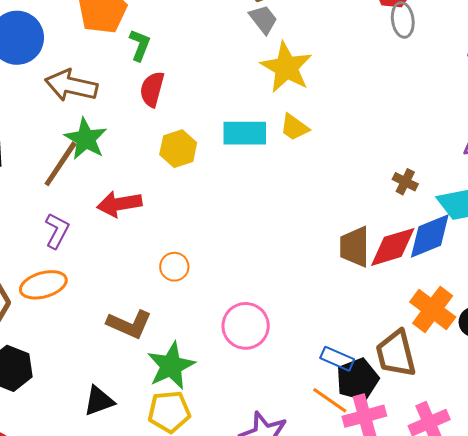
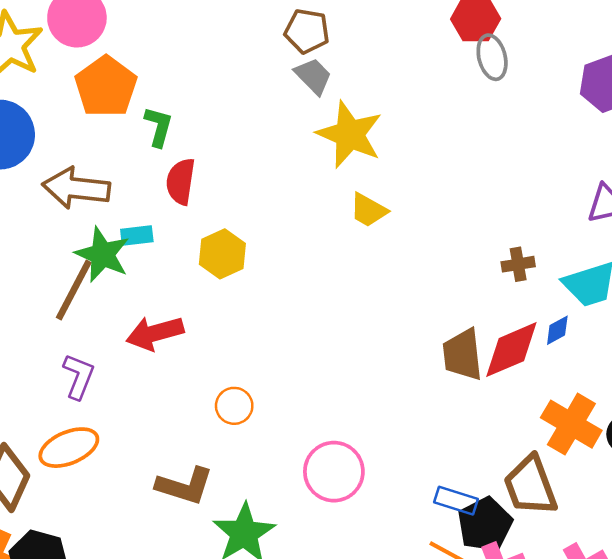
cyan rectangle: (245, 133) -> (137, 236), moved, size x0.6
brown cross: (405, 182) -> (518, 264), turned -30
blue diamond: (430, 236) -> (557, 330), size x0.5

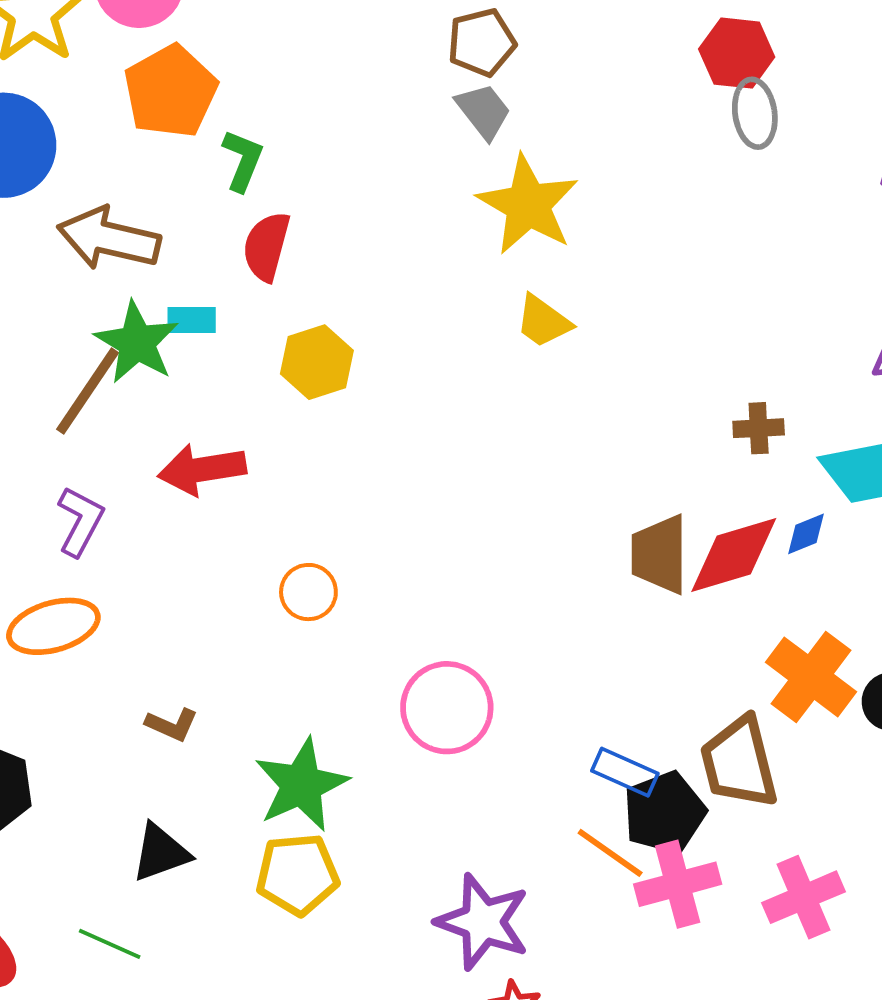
brown pentagon: (307, 31) -> (482, 42), turned -30
brown L-shape: (185, 486) -> (172, 725), moved, size x0.6

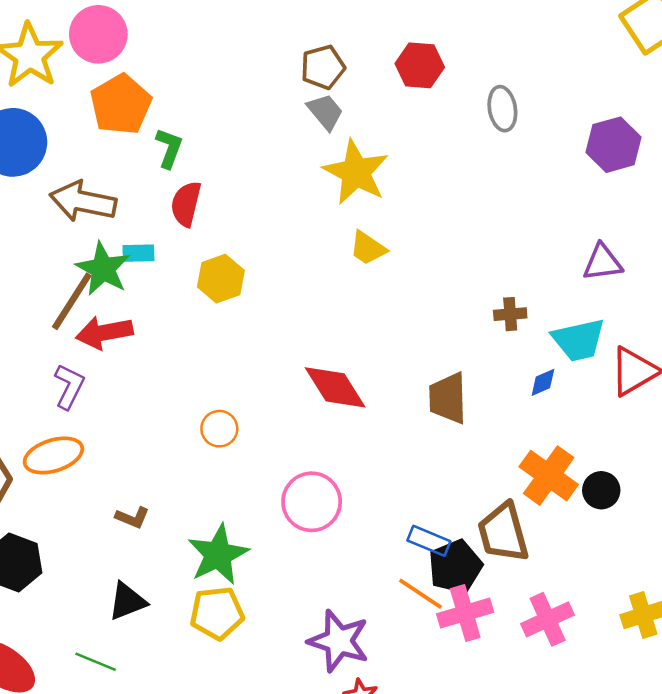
red hexagon: (737, 53) -> (420, 65), moved
red arrow: (202, 469) -> (104, 333), moved
red diamond: (734, 555) -> (335, 387), moved, turned 76

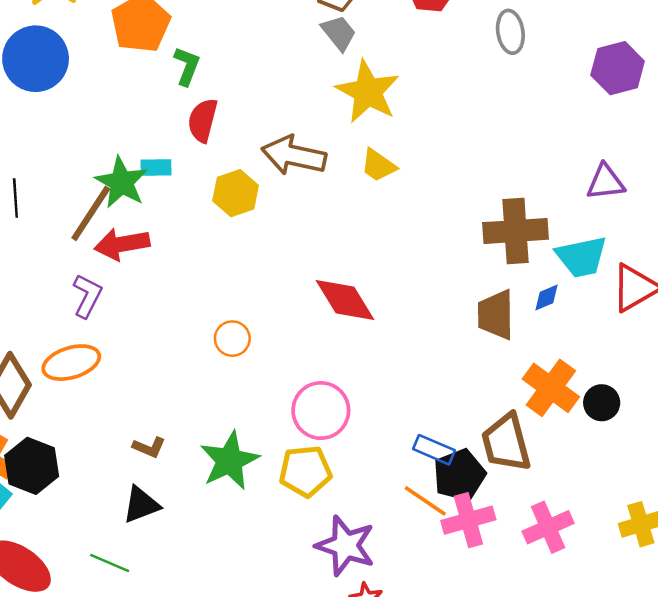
brown arrow: (83, 201) -> (294, 155), moved
brown cross: (510, 314) -> (516, 231), size x2.0
brown trapezoid: (448, 398) -> (496, 315), moved
brown L-shape: (132, 518) -> (149, 447), moved
yellow pentagon: (217, 613) -> (305, 471), moved

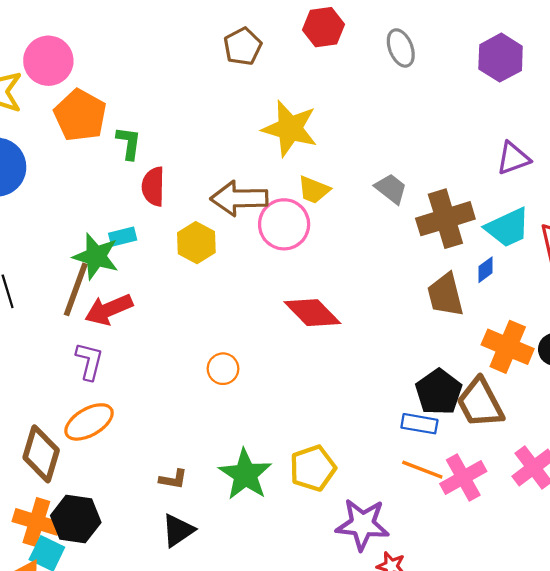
gray trapezoid: (339, 33) -> (391, 189), moved
pink circle: (321, 411) -> (284, 224), moved
black pentagon: (459, 475) -> (439, 392), moved

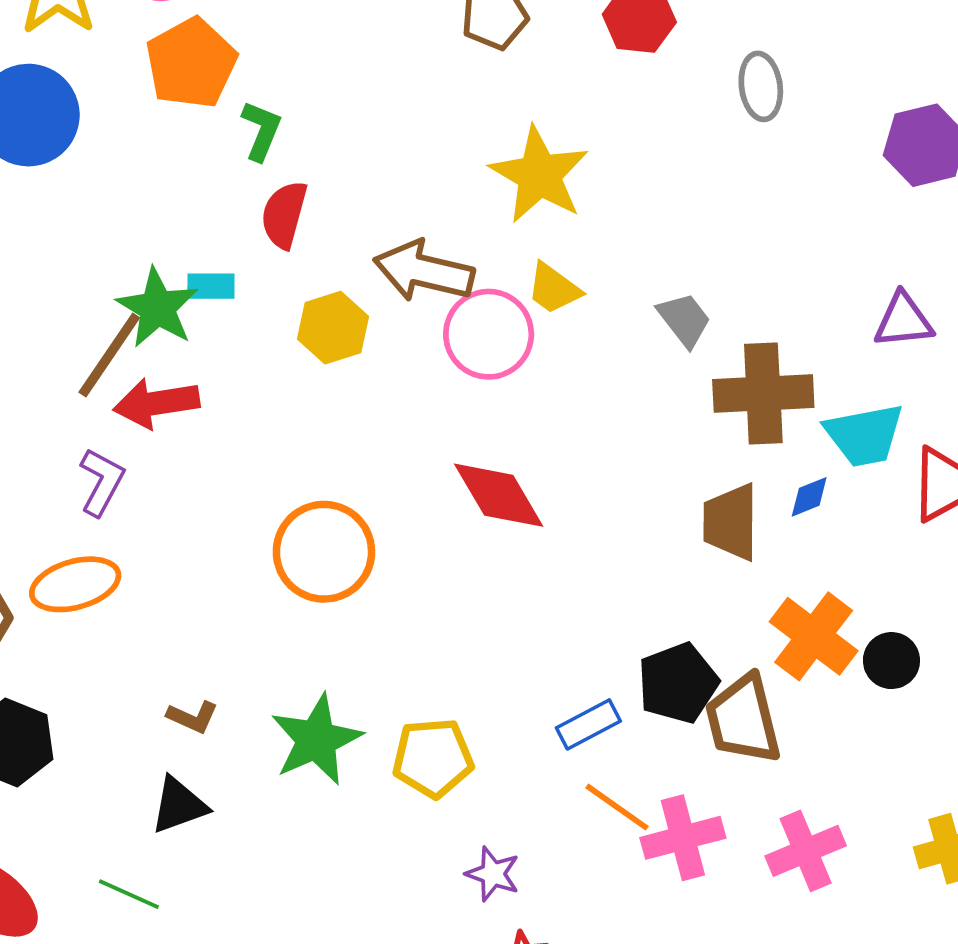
orange circle: (223, 369) -> (324, 552), size x1.8
blue rectangle: (419, 424) -> (588, 724), moved, turned -52
purple star: (362, 524) -> (493, 874), size x0.6

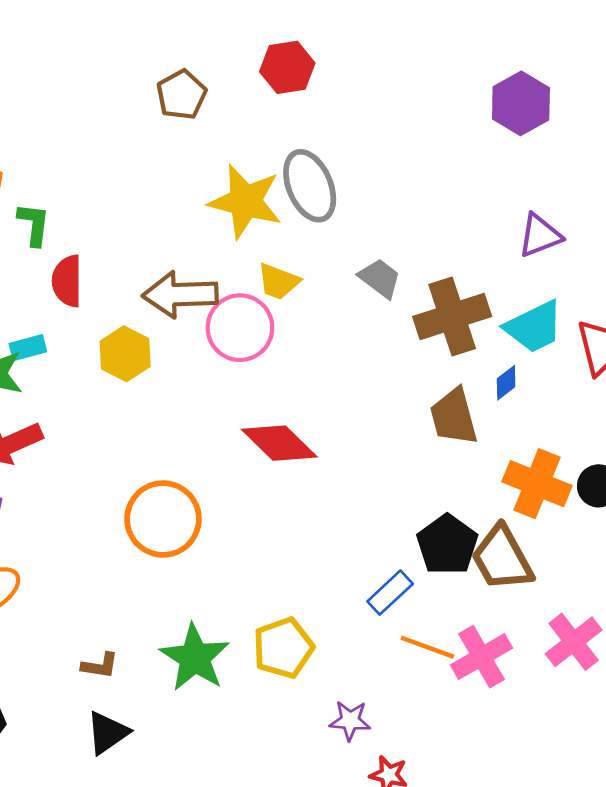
gray ellipse: (761, 86) -> (310, 186), moved, size x1.4

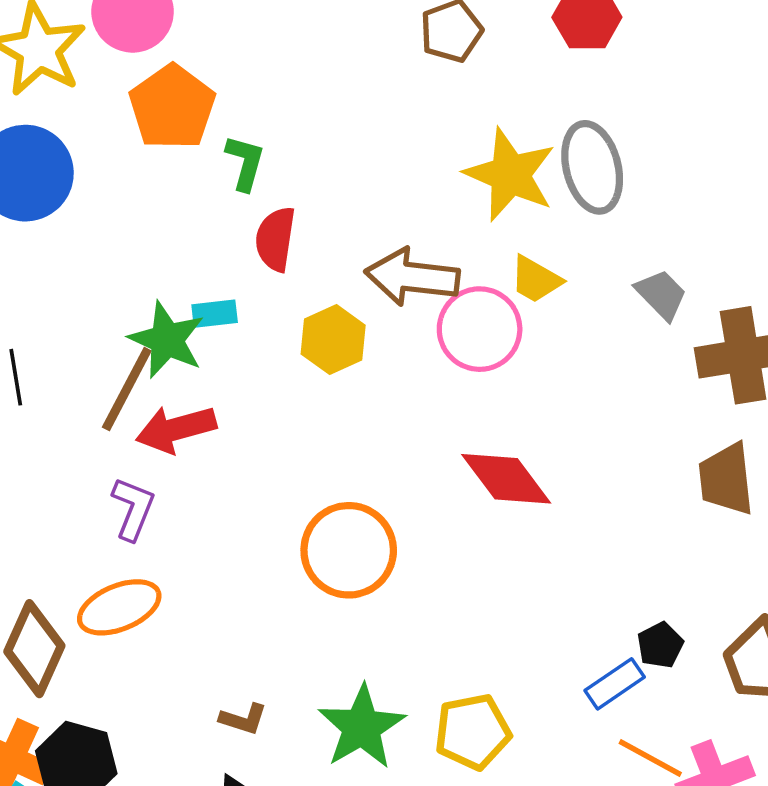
black pentagon: (447, 545) -> (660, 645), moved, size x0.6

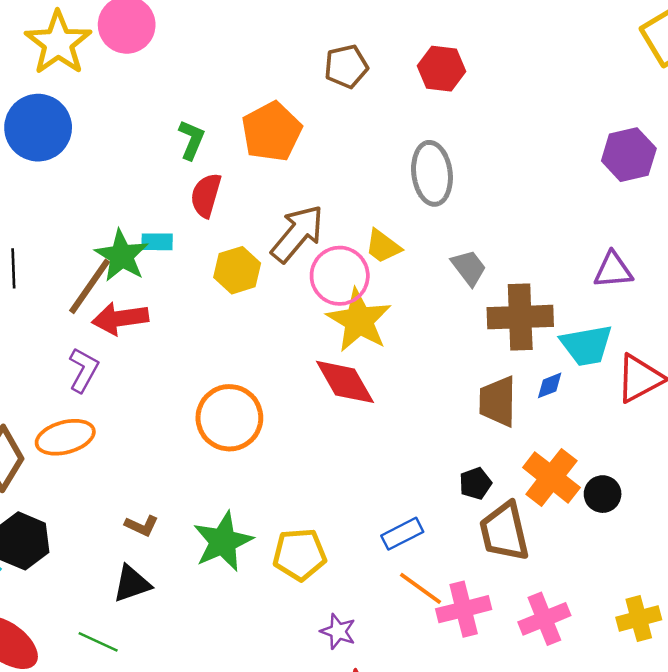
orange pentagon: (172, 107) -> (272, 132), moved
yellow star: (510, 175) -> (359, 320), moved
brown arrow: (412, 277) -> (297, 234), turned 116
black pentagon: (660, 645) -> (475, 483), moved

